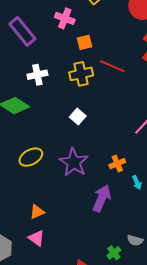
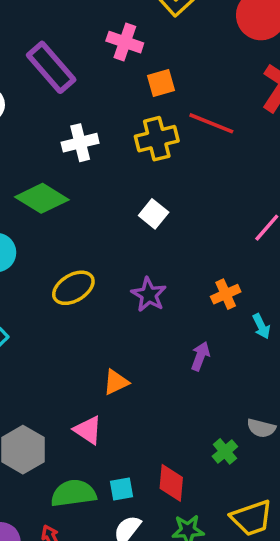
purple star: (74, 162) -> (149, 295), size x0.7
purple arrow: (102, 198) -> (200, 356), size x0.6
orange triangle: (37, 212) -> (116, 382), moved

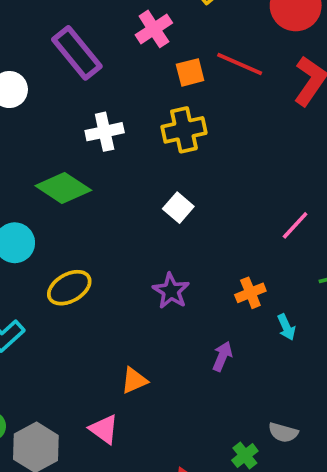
pink cross: (125, 42) -> (154, 29), turned 36
red line: (211, 123) -> (240, 64), moved
yellow ellipse: (73, 288) -> (69, 288), moved

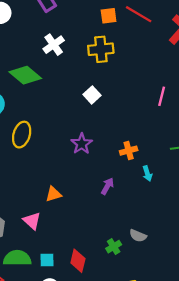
white cross: (105, 132) -> (54, 45), turned -30
pink line: (295, 225) -> (162, 96), moved, turned -36
yellow ellipse: (69, 288) -> (22, 135), turned -50

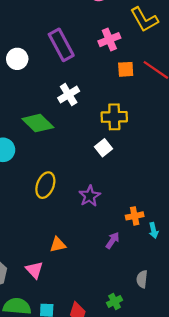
yellow cross: (101, 49) -> (114, 117), moved
yellow ellipse: (22, 135) -> (45, 185), moved
orange cross: (129, 151) -> (135, 216), moved
gray semicircle: (138, 236) -> (142, 279), moved, turned 70

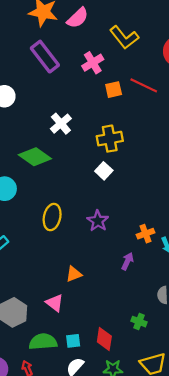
purple rectangle: (61, 45) -> (45, 57), moved
green cross: (115, 301) -> (139, 322), turned -32

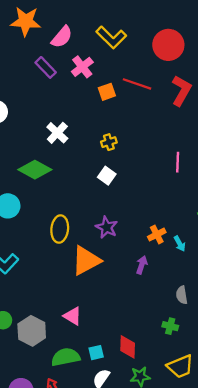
pink semicircle: (78, 18) -> (62, 37), moved
purple rectangle: (45, 57) -> (46, 67), moved, size x0.7
yellow cross: (110, 139) -> (109, 142), size x0.6
orange triangle: (74, 274) -> (86, 261), moved, size x1.8
green cross: (139, 322) -> (170, 326), moved

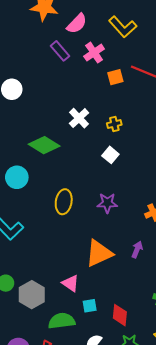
white cross: (57, 133) -> (79, 118), moved
purple star: (107, 227) -> (107, 203), turned -30
orange triangle: (86, 261) -> (99, 253), moved
purple arrow: (142, 265) -> (137, 249), moved
cyan square: (96, 353) -> (90, 306), moved

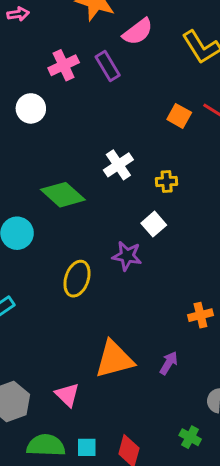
pink cross: (94, 53) -> (64, 65), moved
orange square: (115, 77) -> (179, 116), turned 35
purple star: (107, 203) -> (127, 256), moved
cyan square: (90, 306) -> (87, 447), moved

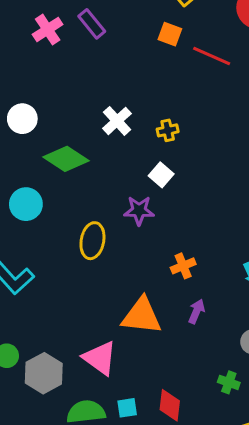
white circle: (31, 108) -> (22, 119), moved
orange square: (179, 116) -> (170, 34), moved
orange cross: (200, 315) -> (183, 266), moved
orange triangle: (114, 359) -> (142, 316), turned 30
pink triangle: (67, 395) -> (100, 358), size x1.4

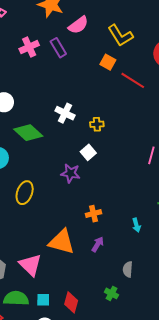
white cross: (117, 121) -> (65, 113), turned -30
yellow ellipse: (92, 241) -> (25, 193), moved

